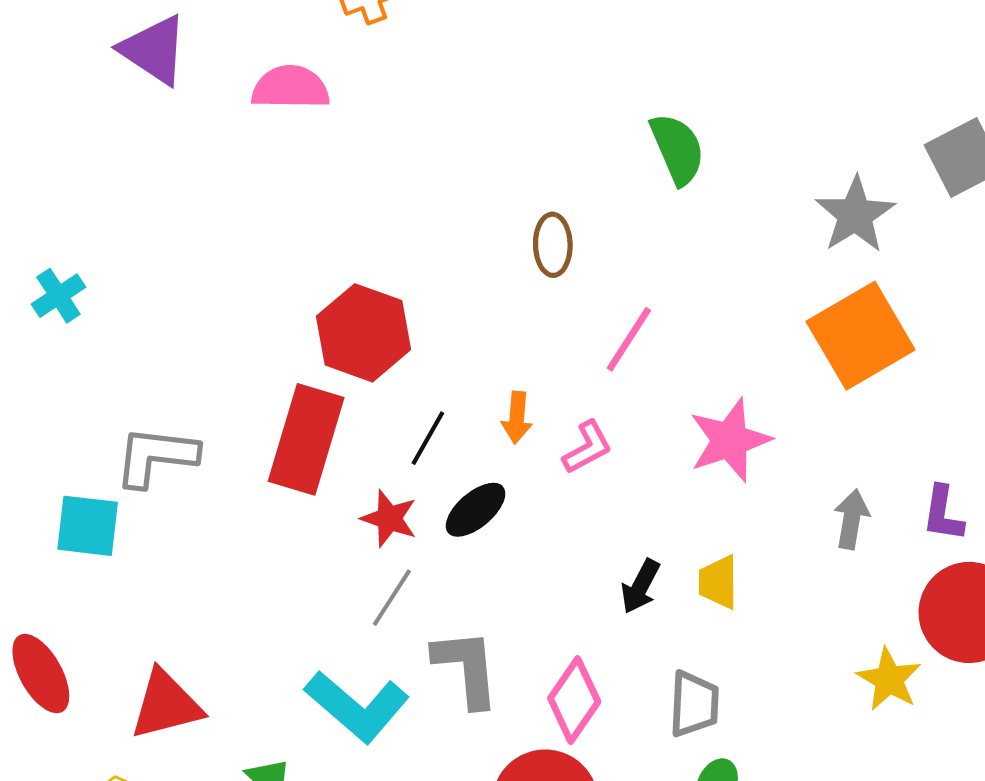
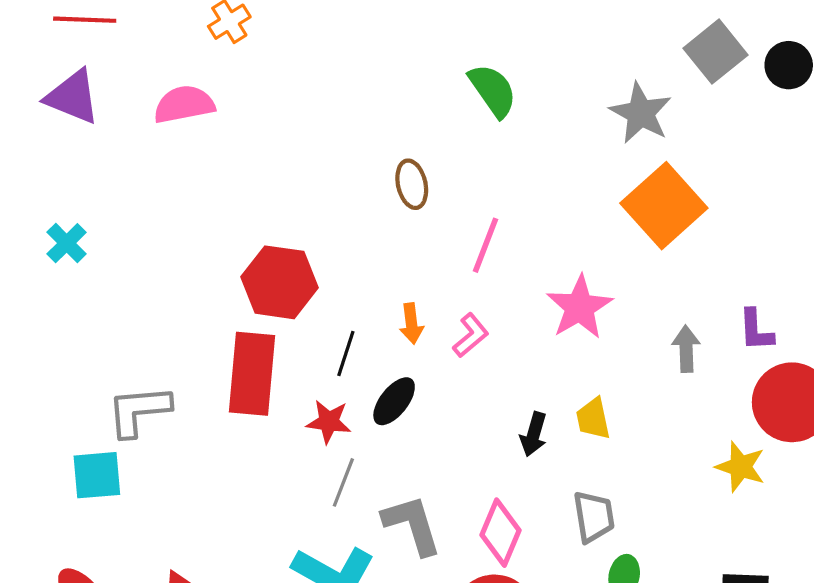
cyan cross: (58, 296) -> (67, 243), moved

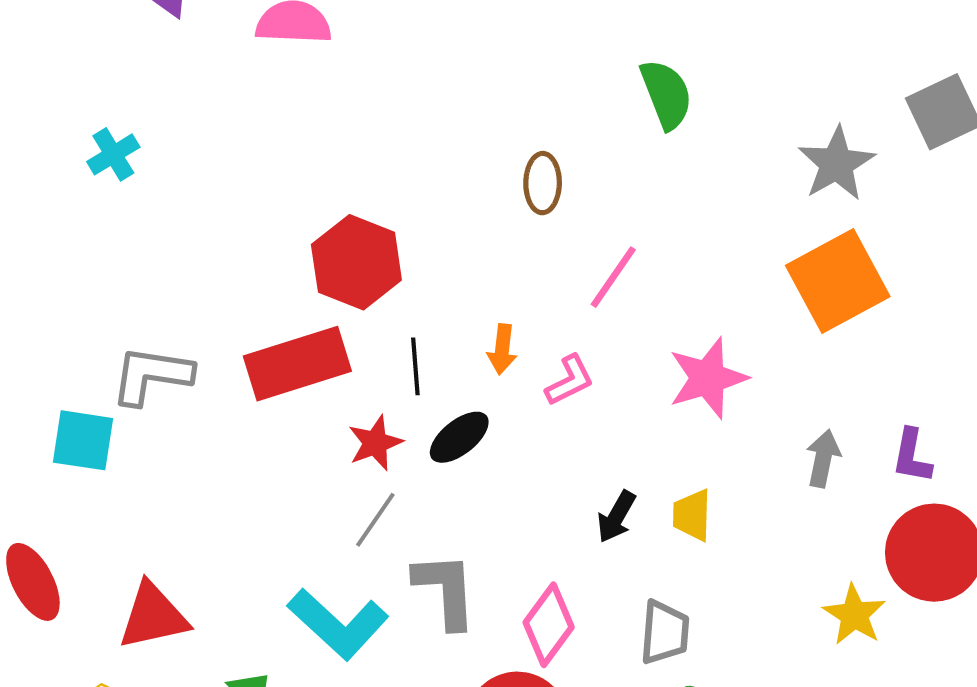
black line: (346, 353) -> (415, 366), turned -36
red rectangle: (252, 374) -> (297, 364), turned 54
red star: (329, 422) -> (375, 443), turned 30

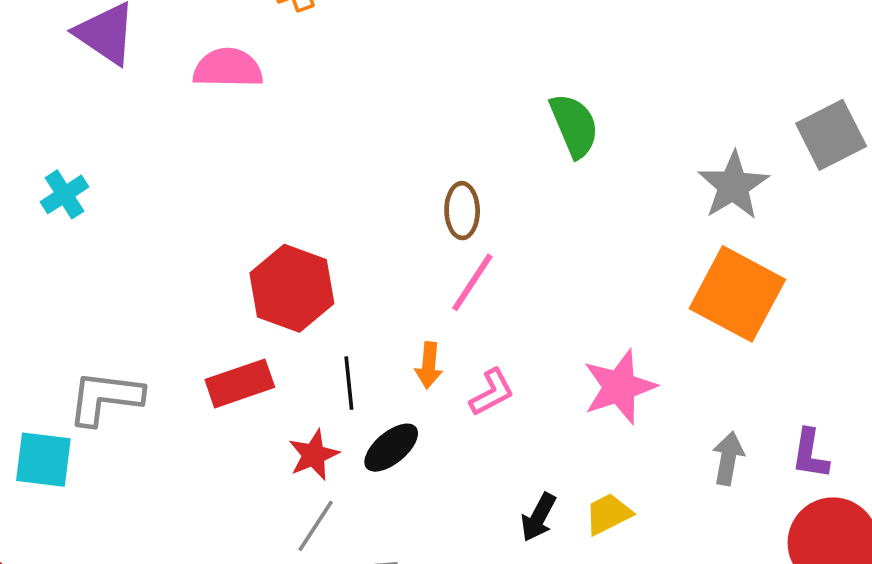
pink line: (613, 277) -> (472, 282), moved
orange square: (838, 281) -> (737, 294), turned -32
red rectangle: (297, 364) -> (240, 383), size x0.7
yellow trapezoid: (692, 515) -> (608, 514), turned 63

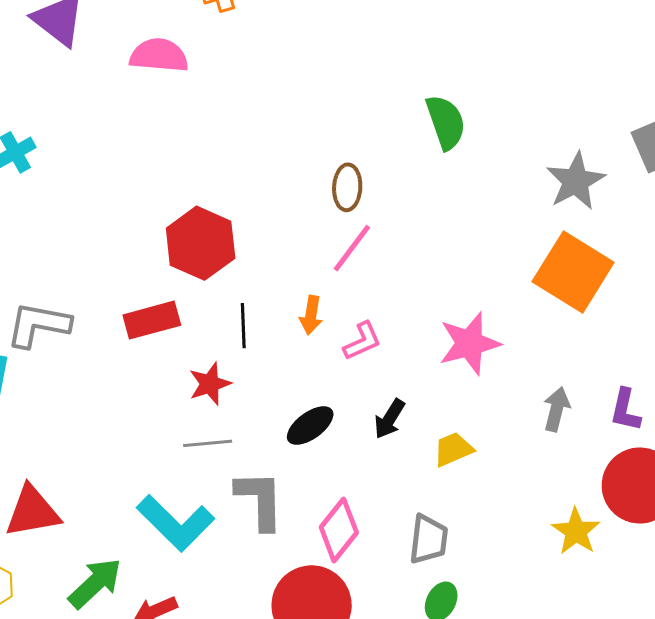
black ellipse: (391, 448) -> (310, 426), moved
black arrow: (538, 517) -> (389, 419), moved
gray line: (316, 526) -> (208, 443), turned 48

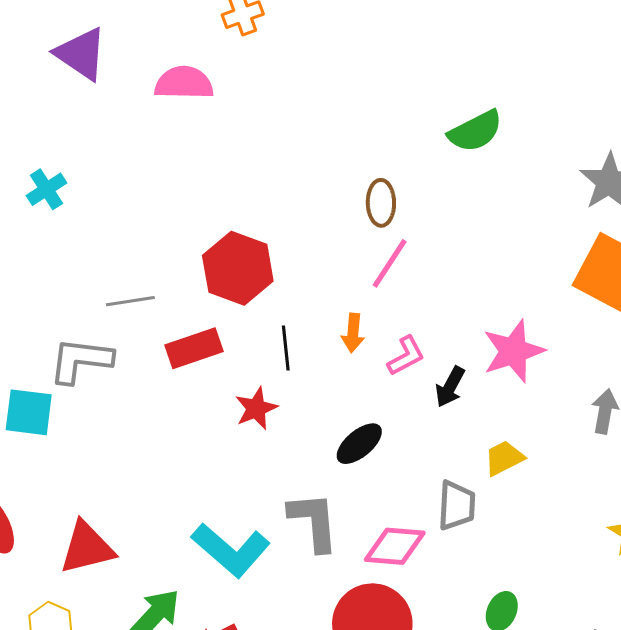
green semicircle: (446, 122) -> (475, 131), turned 86
black arrow: (389, 419) -> (450, 387), moved
gray line: (208, 443) -> (130, 301), moved
pink diamond: (339, 530) -> (395, 546), turned 60
gray trapezoid: (429, 539) -> (457, 505), moved

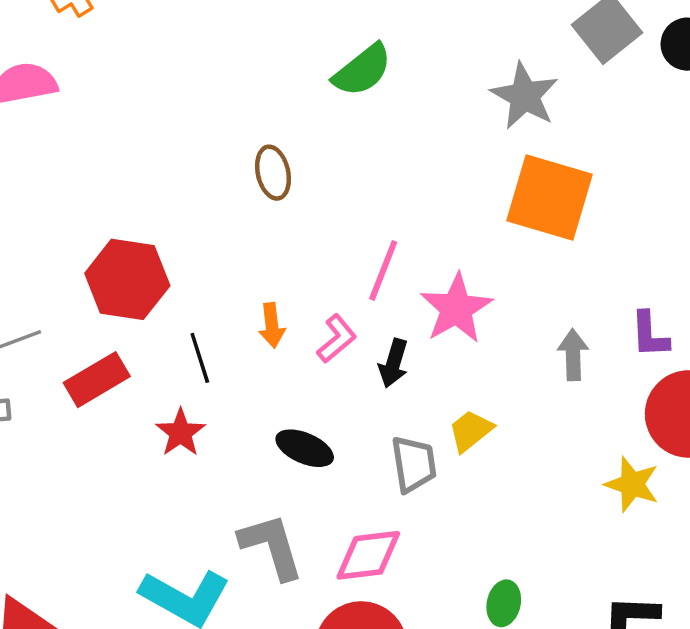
pink line: (390, 263) -> (383, 270), moved
black ellipse: (359, 444) -> (305, 448), turned 75
gray trapezoid: (457, 505) -> (414, 464), moved

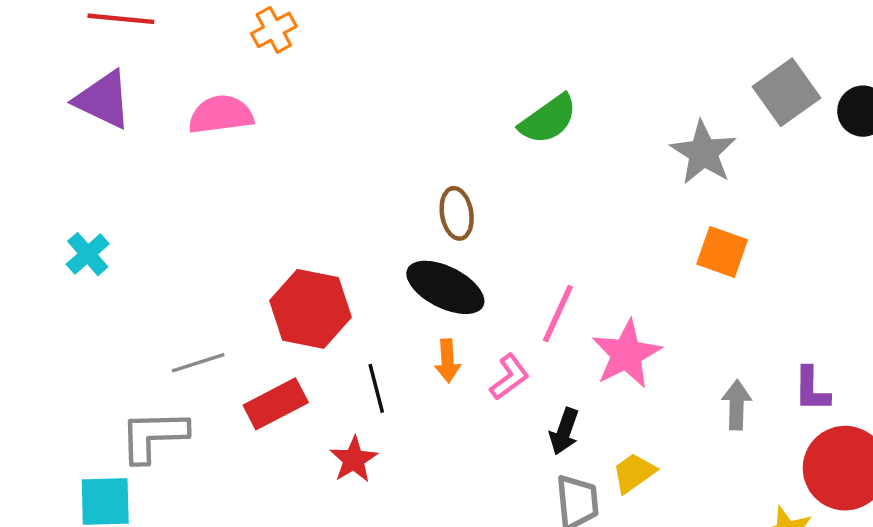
orange square: (550, 198) -> (722, 252), size x0.6
black arrow: (393, 363) -> (564, 431), moved
black ellipse: (305, 448) -> (445, 287), moved, size x1.4

